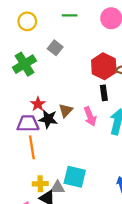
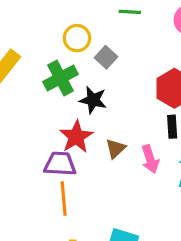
yellow circle: (27, 21) -> (77, 38), moved
red star: (38, 104) -> (76, 137), size x1.5
black star: (48, 119) -> (93, 100), moved

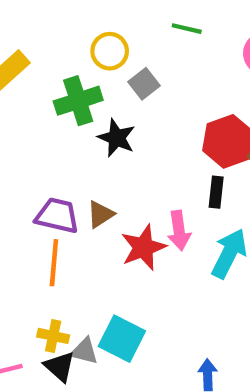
red star: (76, 137) -> (143, 247), moved
brown triangle: (116, 149) -> (100, 214), moved

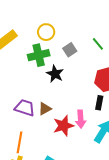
green line: (187, 29) -> (98, 44), moved, turned 32
yellow circle: (110, 51) -> (46, 32), moved
orange line: (54, 263) -> (20, 142), moved

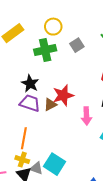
black star: (55, 74) -> (30, 84), moved
red star: (63, 126) -> (63, 95), moved

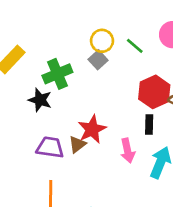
yellow circle: (53, 27) -> (102, 41), moved
black star: (30, 84) -> (40, 100), moved

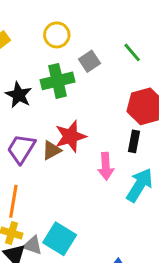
yellow circle: (102, 41) -> (57, 35), moved
green cross: (57, 74) -> (57, 81), moved
purple trapezoid: (50, 147) -> (21, 149), turned -76

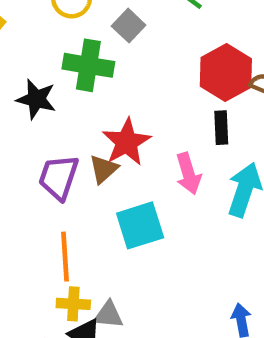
green cross: (57, 81) -> (88, 65), turned 36
cyan square: (60, 239) -> (140, 225), moved, turned -36

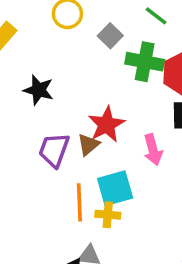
green cross: (88, 65) -> (145, 62), moved
orange line: (65, 257) -> (79, 202), moved
yellow cross: (73, 304) -> (108, 215), moved

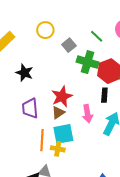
brown triangle: (88, 145) -> (58, 112), moved
purple trapezoid: (54, 150) -> (30, 108), turned -30

